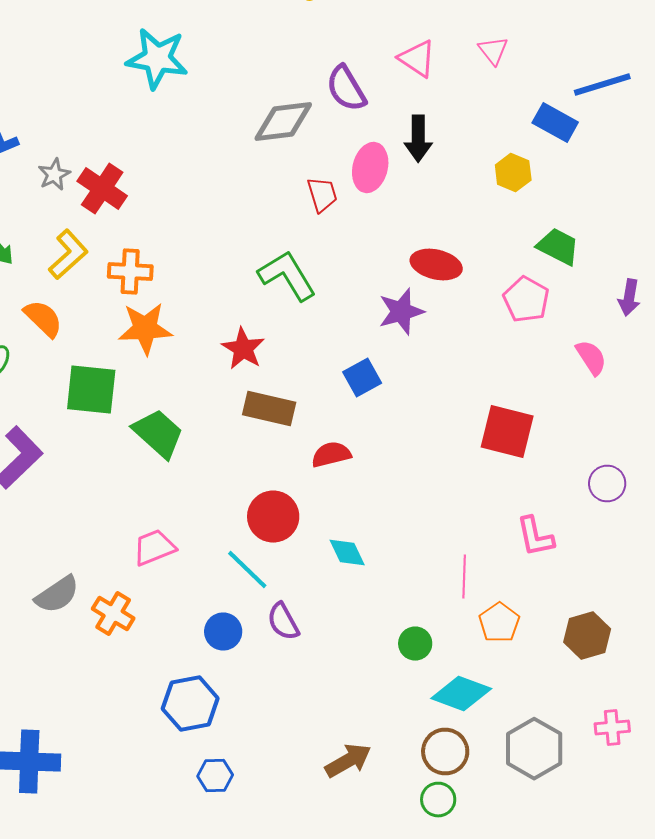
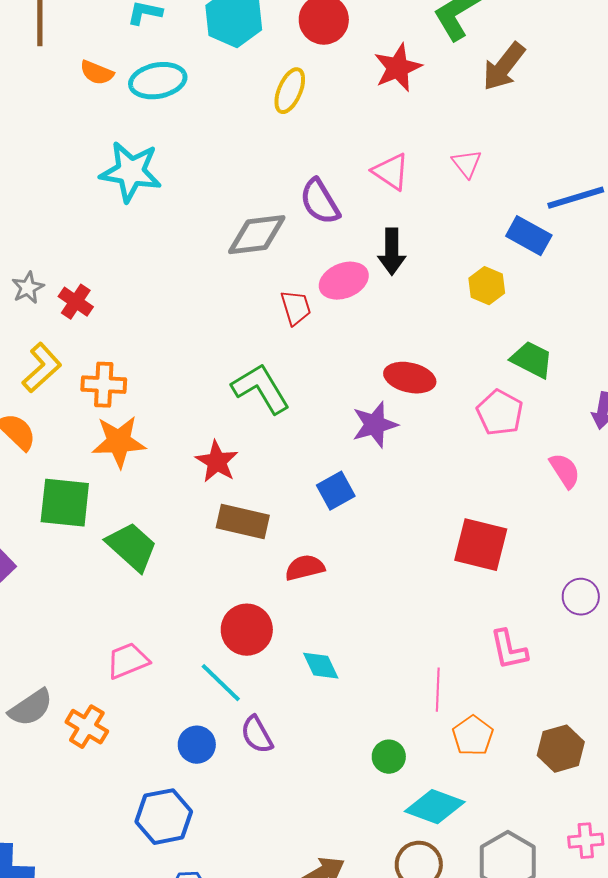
pink ellipse: (370, 168) -> (344, 281), turned 54
red cross: (102, 188) -> (76, 302), size x0.7

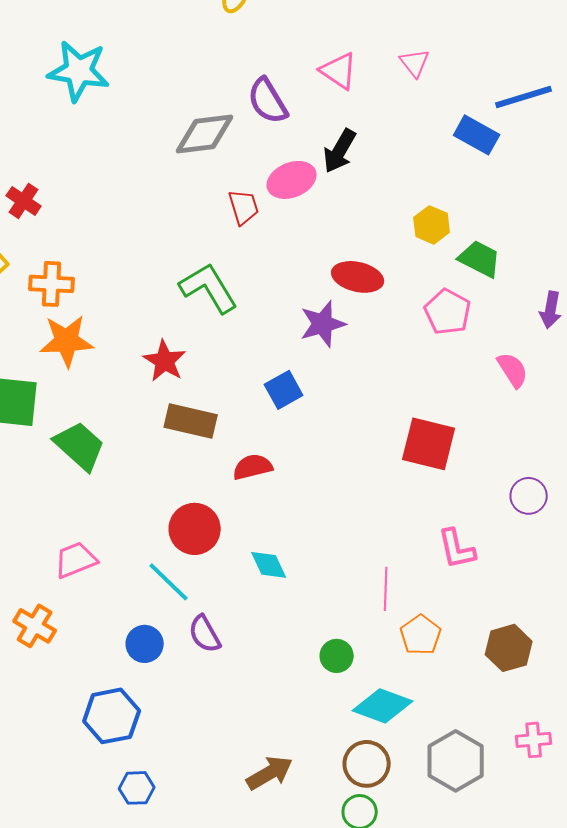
black arrow: (392, 252) -> (340, 151), turned 30
yellow hexagon: (487, 286) -> (432, 225), moved

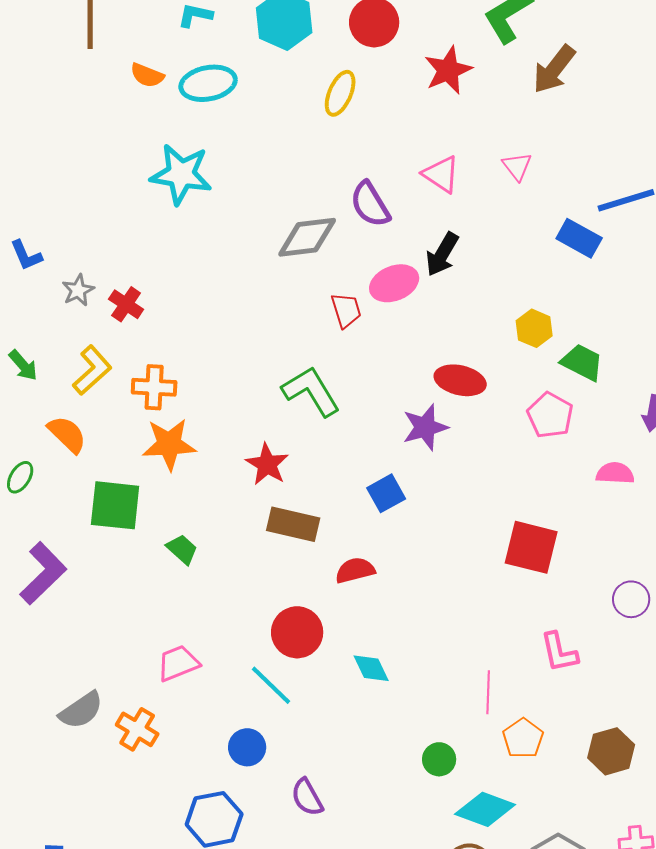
pink semicircle: (513, 370) -> (615, 473), turned -54
green trapezoid: (80, 446) -> (182, 549), size x0.6
purple semicircle: (205, 634) -> (307, 797), moved

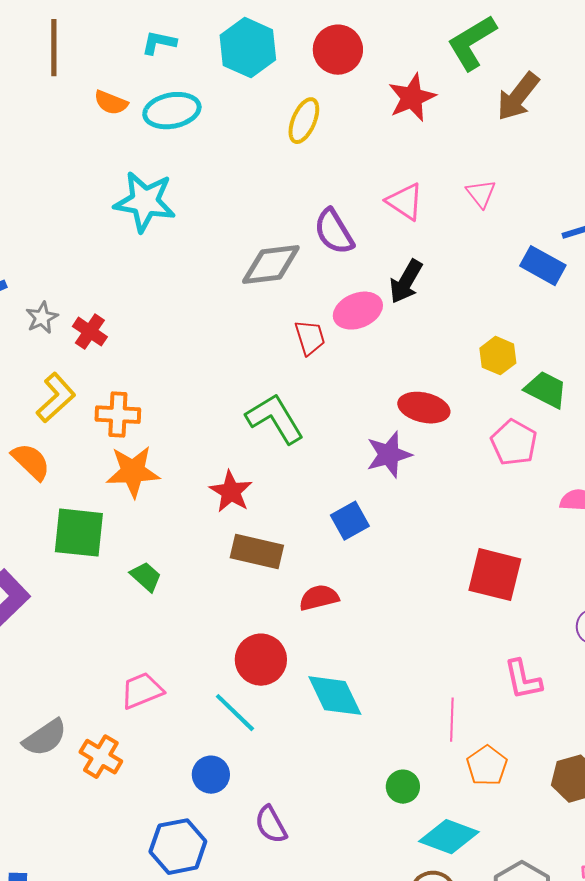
cyan diamond: (371, 668) -> (335, 696), size x1.5

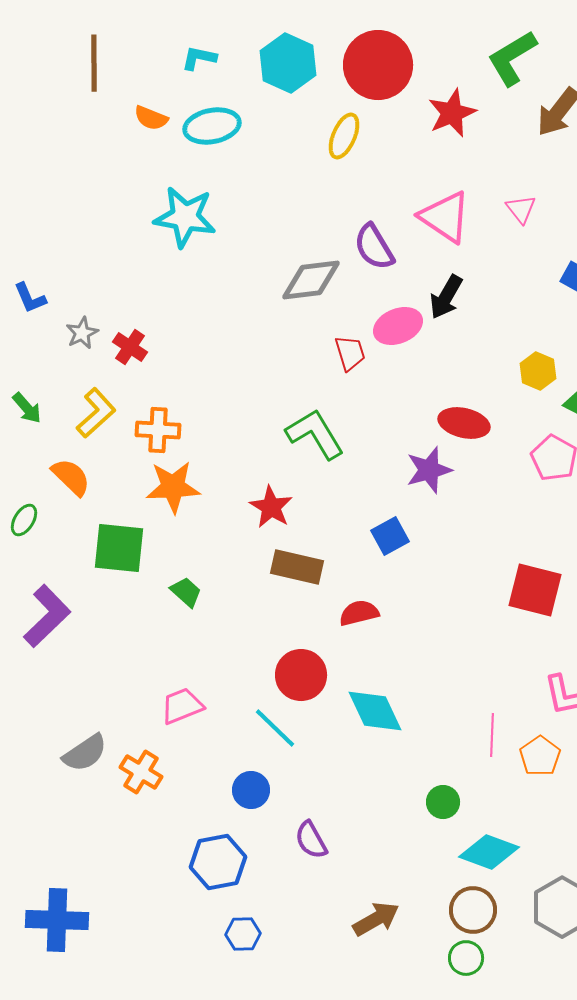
red circle: (338, 50) -> (378, 65), size x1.4
pink triangle: (405, 202) -> (445, 217), size x1.4
orange pentagon: (487, 766) -> (540, 756), moved

